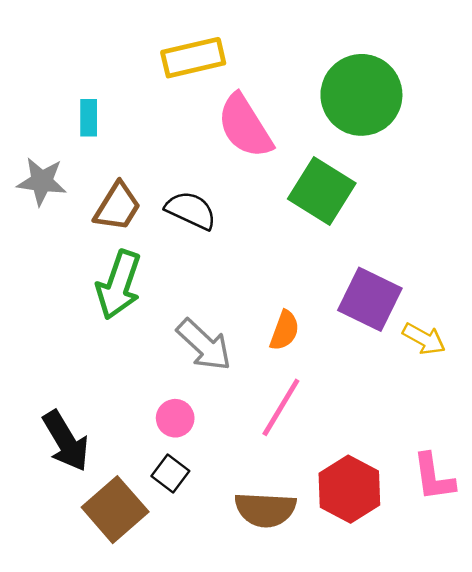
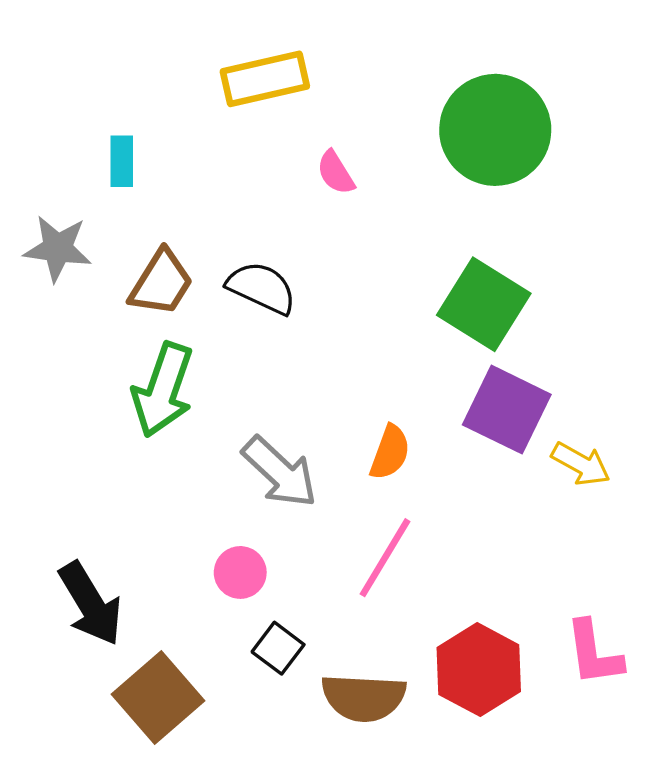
pink semicircle: (245, 126) -> (336, 173), size x0.5
green square: (322, 191) -> (484, 304), moved
black square: (170, 473) -> (278, 648), moved

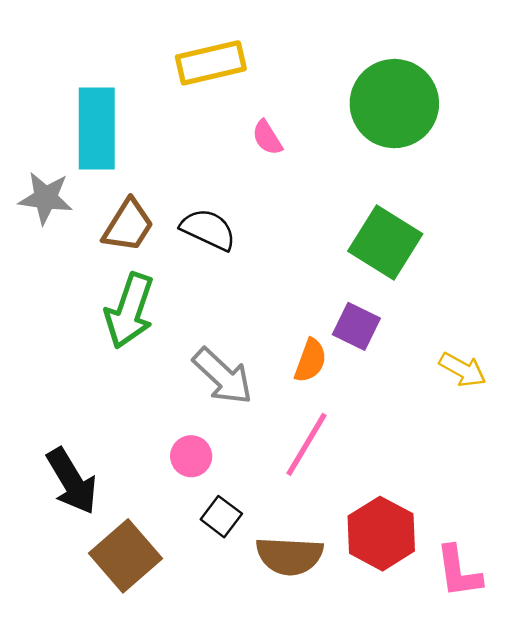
cyan rectangle: (122, 161) -> (97, 128), size x2.0
purple square: (507, 410) -> (356, 326), moved, size x0.7
pink L-shape: (594, 653) -> (459, 572), moved

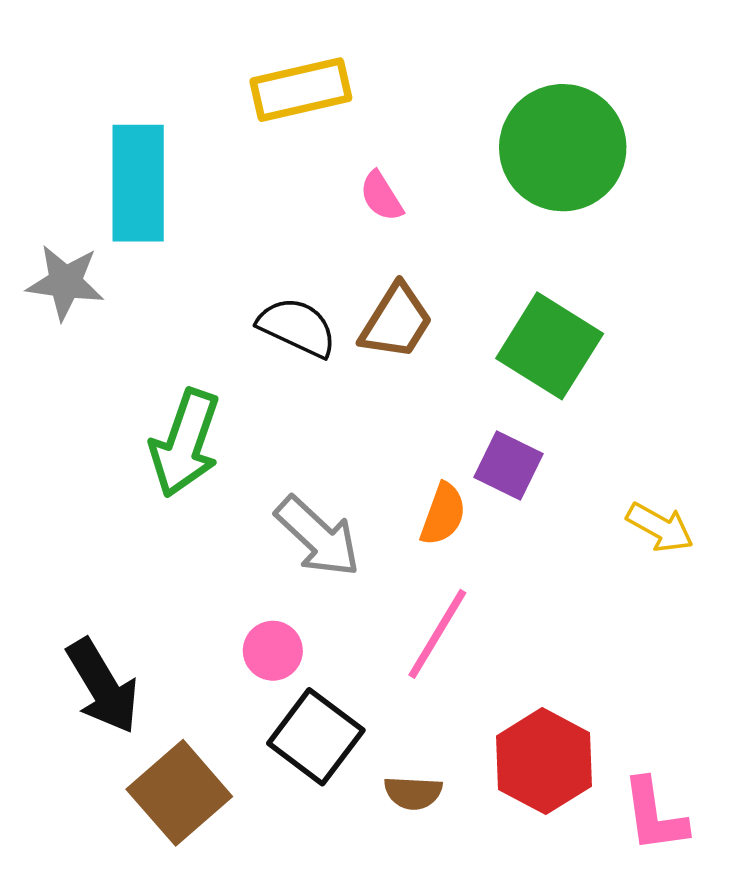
brown trapezoid: (128, 225) -> (396, 322), moved
black square: (221, 517) -> (316, 737), size x1.6
brown semicircle: (289, 556) -> (413, 793), size x0.6

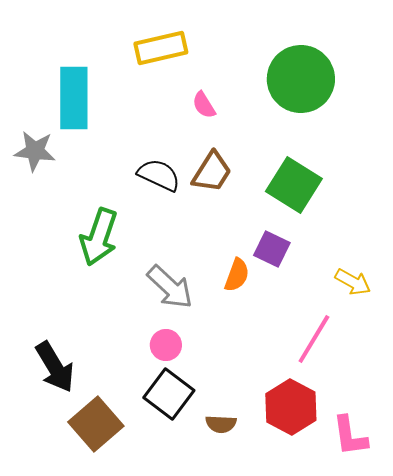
pink line: (437, 634) -> (314, 339), moved
pink circle: (273, 651) -> (166, 345), moved

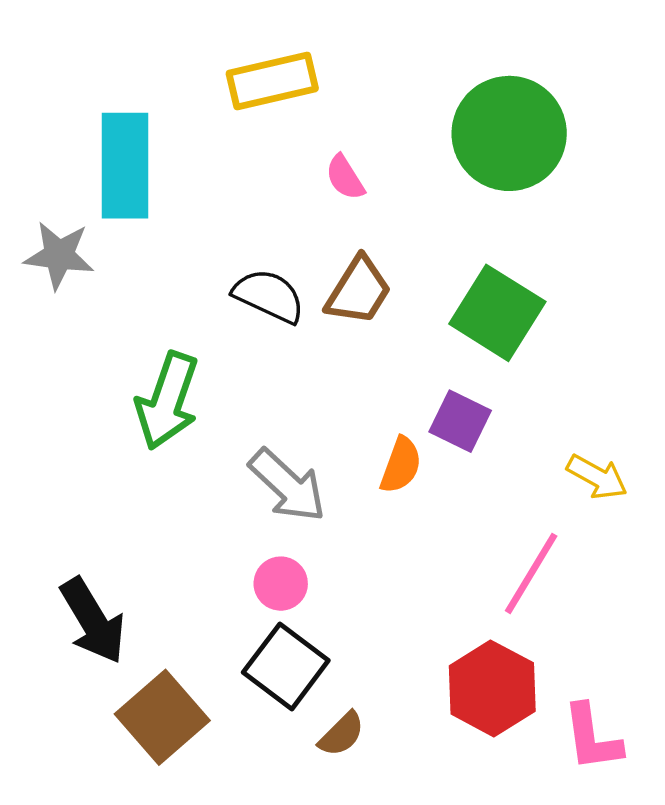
brown semicircle: (221, 424) -> (342, 734), moved, turned -48

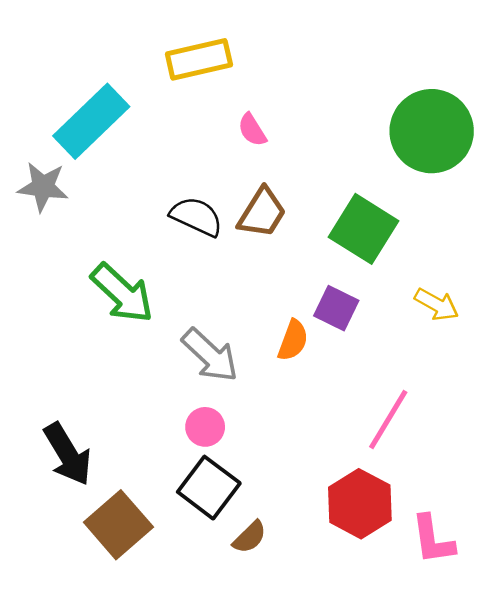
green circle: (509, 133) -> (432, 131), moved
cyan rectangle: (125, 166) -> (91, 121), turned 46
green arrow: (167, 401) -> (122, 293), turned -66
yellow arrow: (597, 477) -> (437, 304), moved

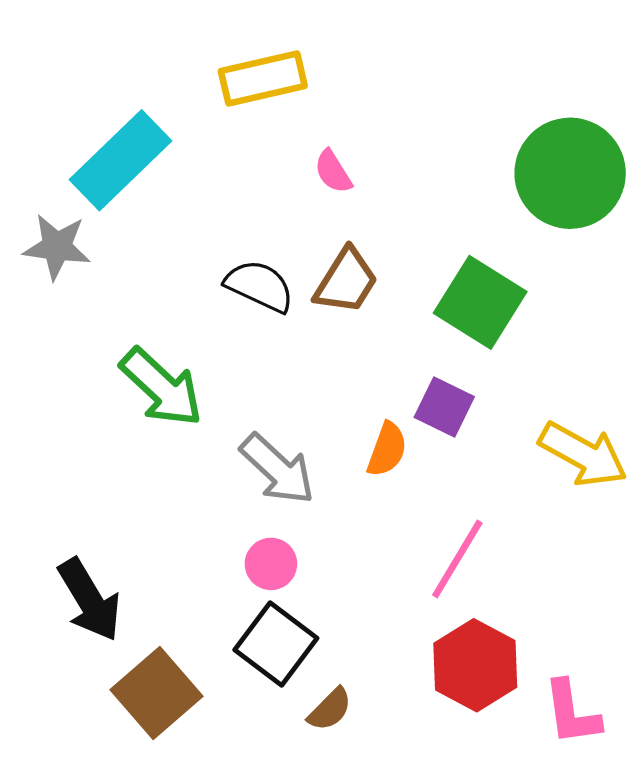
yellow arrow: (437, 304) -> (583, 454), moved, size x1.5
pink line: (388, 420) -> (457, 559), moved

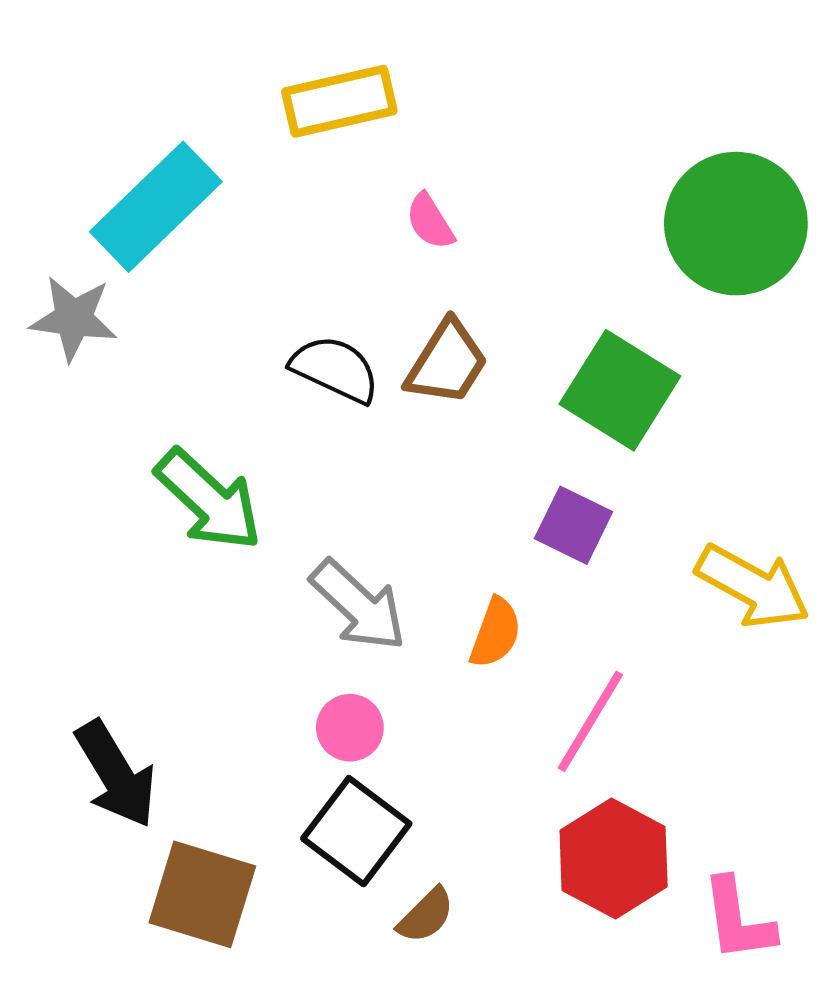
orange semicircle: (387, 449) -> (495, 633), moved
brown square: (157, 693) -> (202, 894), turned -32

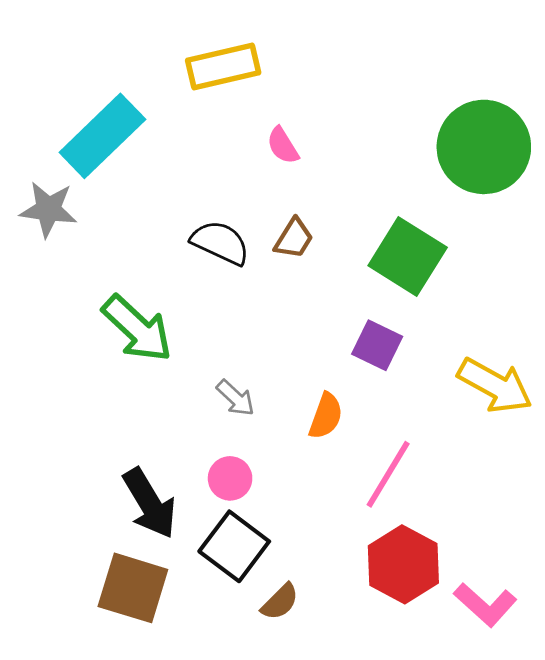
brown trapezoid: (447, 363) -> (294, 238), size x0.7
gray arrow: (358, 605) -> (236, 398), size x0.6
black arrow: (116, 774) -> (150, 503), moved
pink L-shape: (738, 920) -> (485, 605), turned -40

